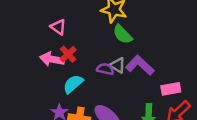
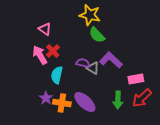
pink arrow: (52, 59) -> (40, 55), turned 48
gray triangle: (118, 65) -> (93, 68), moved
cyan semicircle: (73, 84) -> (57, 75), turned -36

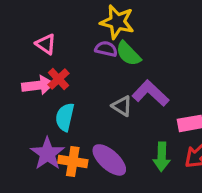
pink arrow: (40, 55) -> (38, 85), turned 114
purple semicircle: (83, 63) -> (106, 49), moved
purple star: (46, 98) -> (47, 154), size x1.5

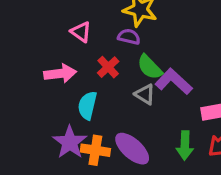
pink triangle: (46, 44) -> (81, 32), moved
green semicircle: (128, 54) -> (150, 67), moved
red cross: (59, 79) -> (108, 67), moved

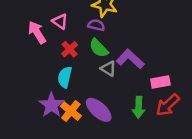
red cross: (108, 67) -> (70, 49), moved
green semicircle: (150, 67) -> (99, 48), moved
pink arrow: (60, 73) -> (37, 32), moved, turned -115
orange cross: (95, 150) -> (71, 111), turned 30

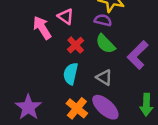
purple L-shape: (130, 59) -> (138, 55), turned -88
gray triangle: (108, 69) -> (104, 77), moved
purple star: (51, 105) -> (28, 107), moved

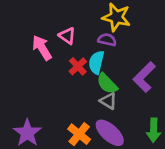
green semicircle: (105, 44) -> (107, 84), moved
cyan semicircle: (71, 74) -> (96, 62), moved

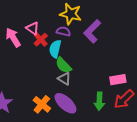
red cross: (78, 66) -> (41, 40), moved
purple L-shape: (144, 77) -> (92, 31), moved

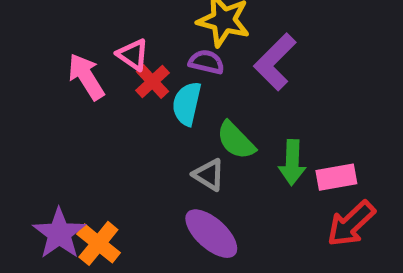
green semicircle: (63, 65) -> (236, 140), moved
green arrow: (99, 101) -> (292, 162), moved
orange cross: (42, 104) -> (98, 243), moved

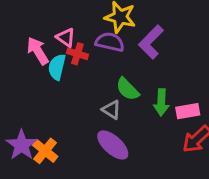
purple semicircle: (206, 62) -> (110, 42), size x1.4
red cross: (152, 82) -> (77, 54), turned -30
cyan semicircle: (187, 104) -> (57, 67), moved

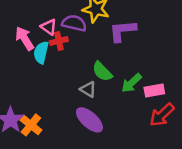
purple semicircle: (110, 42) -> (74, 23), moved
purple L-shape: (151, 42) -> (123, 31), turned 40
red cross: (77, 54) -> (59, 41), turned -30
green arrow: (161, 102) -> (131, 83), turned 45

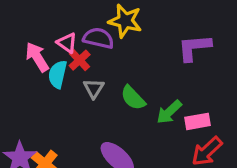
purple L-shape: (123, 31) -> (194, 48), moved
red cross: (59, 41) -> (80, 60), turned -30
gray triangle: (88, 89) -> (94, 88), moved, turned 30

